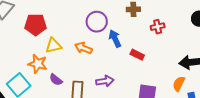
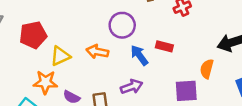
purple circle: (97, 22) -> (122, 25), moved
blue arrow: (115, 39) -> (139, 55), moved
orange semicircle: (179, 84) -> (207, 69), moved

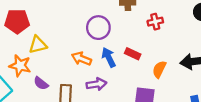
orange arrow: (97, 52) -> (81, 59), moved
orange semicircle: (207, 69) -> (159, 69), moved

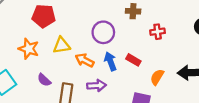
red pentagon: (17, 21) -> (44, 16), moved
yellow triangle: (38, 45) -> (62, 45), moved
orange star: (20, 66) -> (29, 49), moved

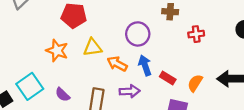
red rectangle: (133, 60) -> (168, 78), moved
purple semicircle: (44, 80) -> (63, 95), moved

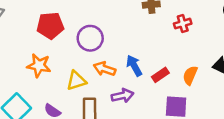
purple circle: (138, 34) -> (90, 38), moved
yellow triangle: (93, 47) -> (76, 81), moved
red rectangle: (168, 78) -> (160, 75), turned -56

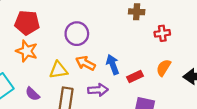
red pentagon: (50, 26) -> (27, 23), moved
orange semicircle: (190, 75) -> (164, 68), moved

